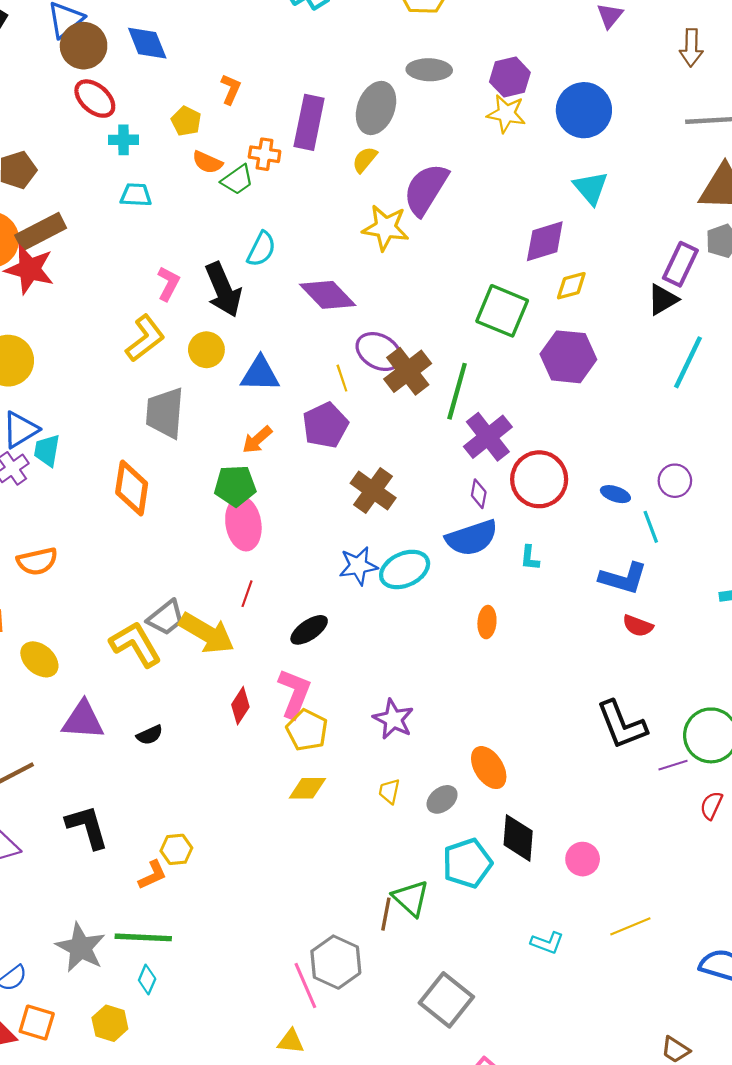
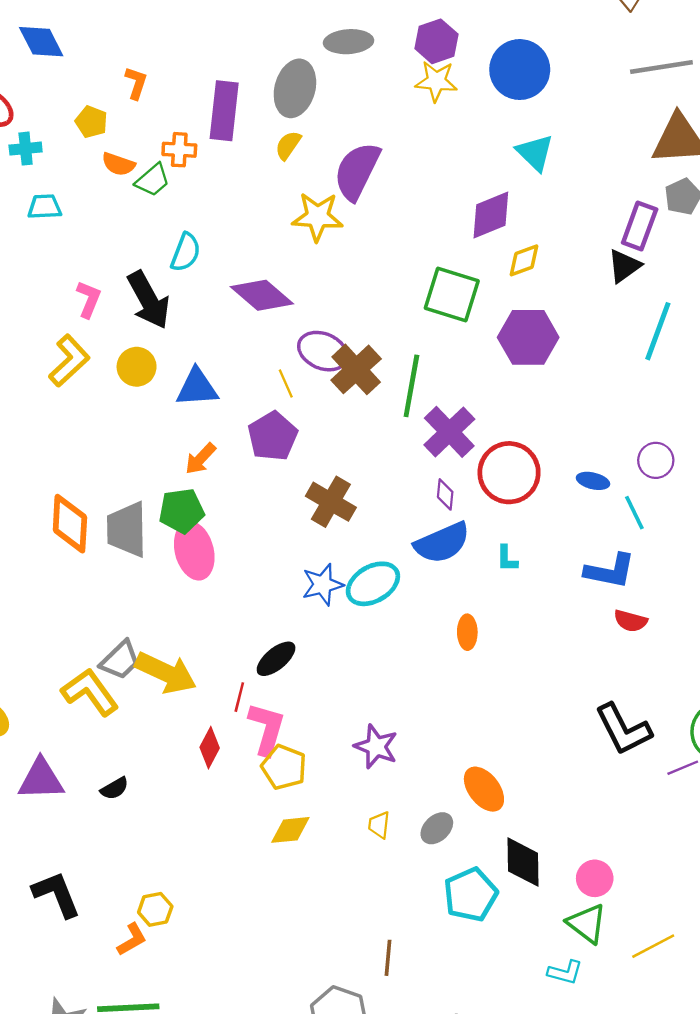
gray trapezoid: (165, 413) -> (127, 529), moved
red line: (247, 594) -> (239, 697), moved
green triangle: (411, 898) -> (587, 924), moved

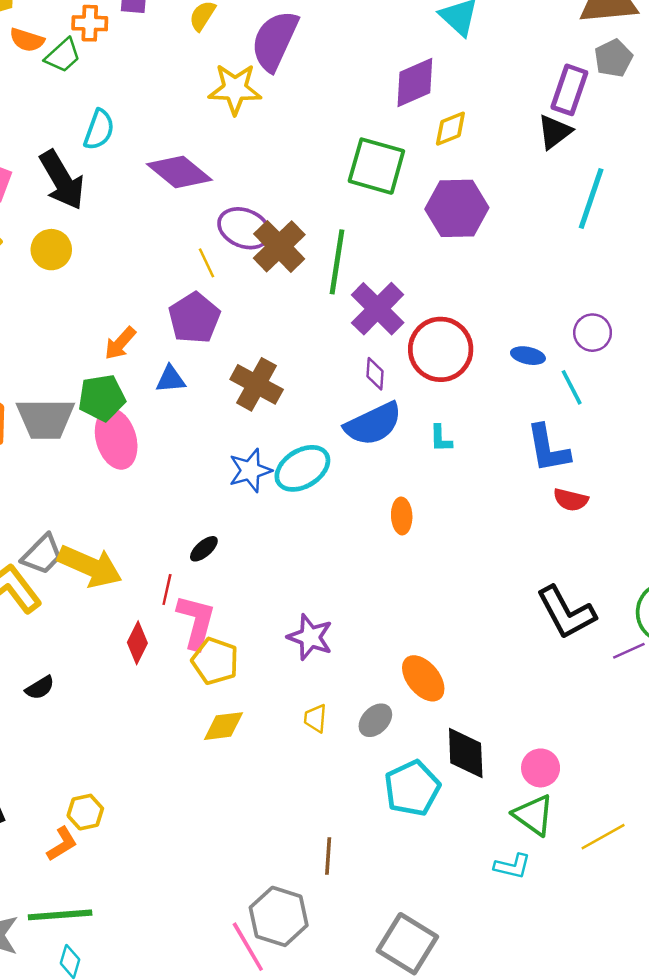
blue triangle: (197, 387) -> (171, 379), moved, size x0.7
gray trapezoid: (127, 529) -> (46, 419), turned -88
blue L-shape: (610, 571) -> (548, 449), turned 70
black ellipse: (276, 659) -> (204, 549), size x0.7

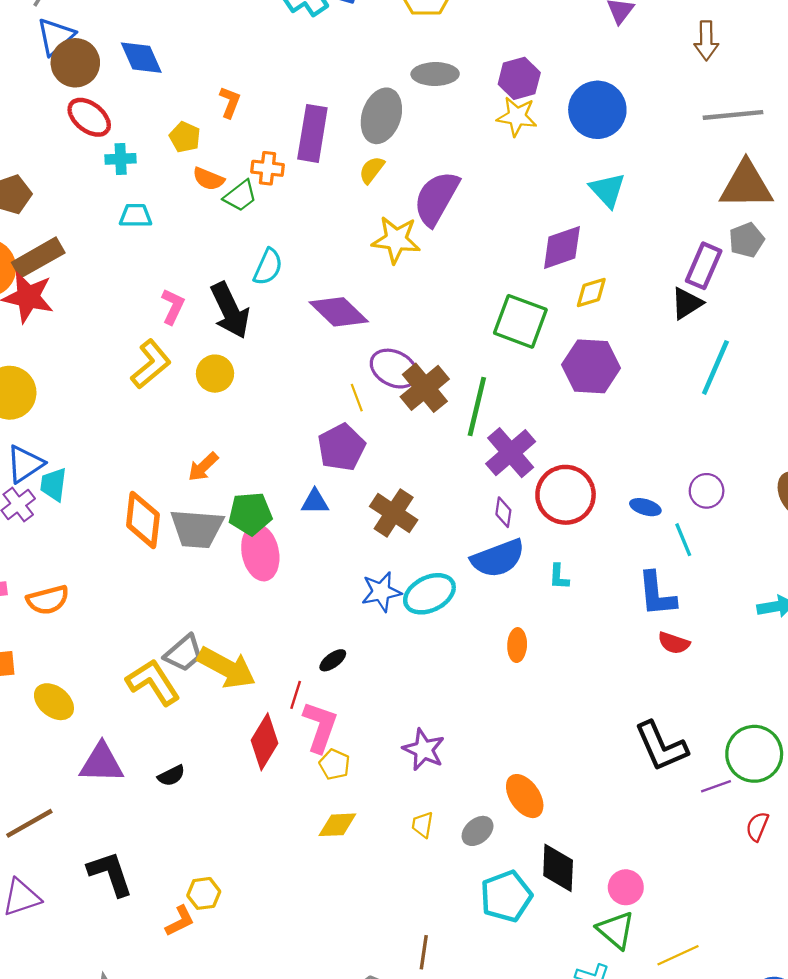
orange arrow: (120, 343) -> (203, 467), moved
red diamond: (137, 643) -> (264, 742), size x1.4
yellow pentagon: (215, 661) -> (335, 764), size x0.7

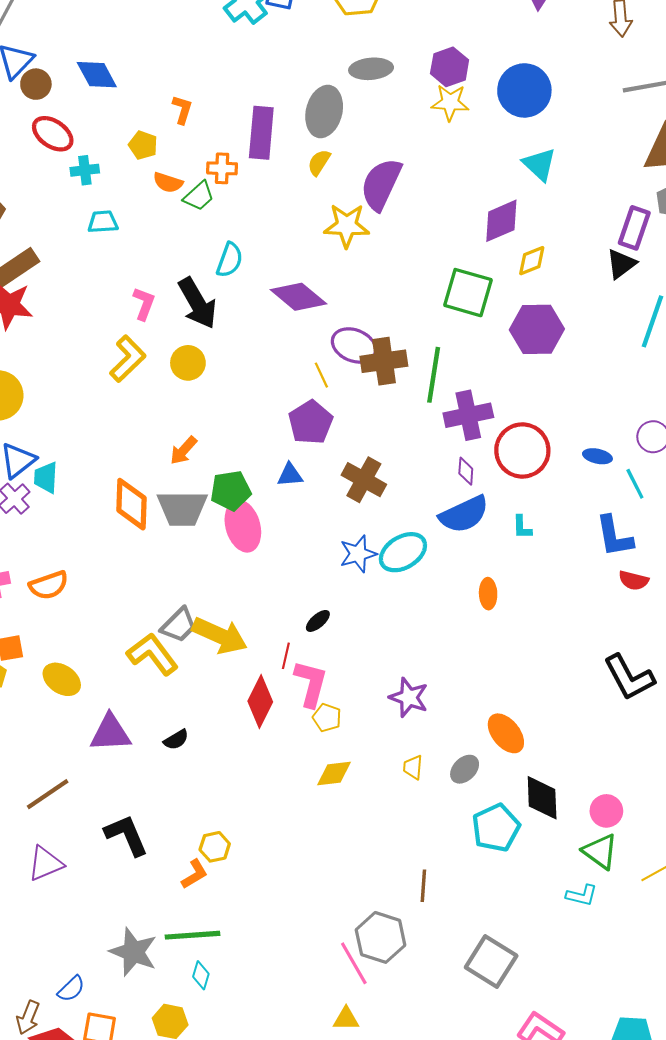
brown circle: (75, 63) -> (36, 84), size x0.7
brown cross: (425, 388) -> (384, 361), turned 36
purple cross: (511, 453) -> (468, 415), turned 33

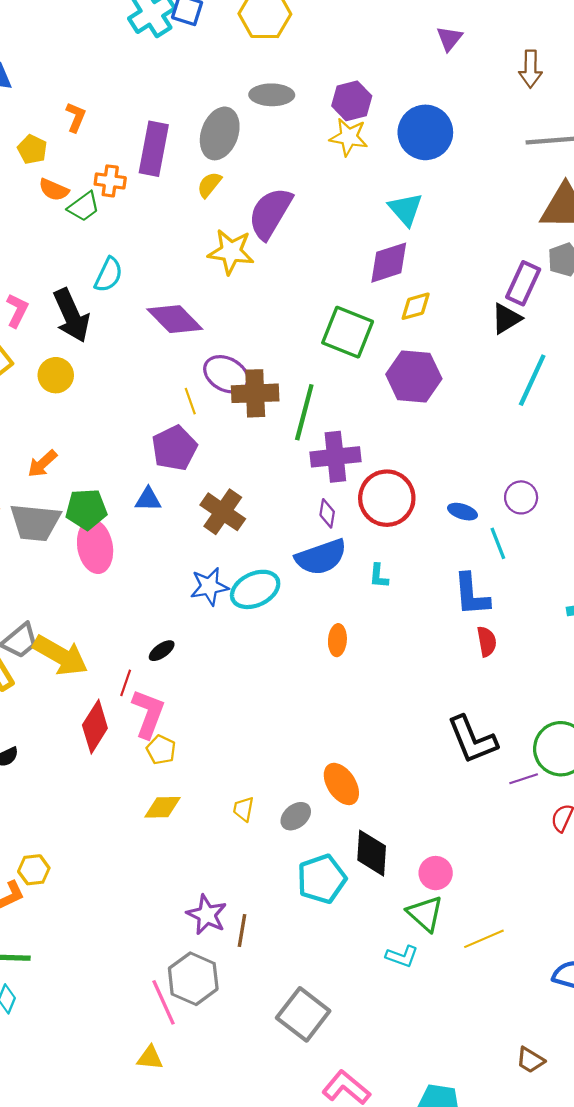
cyan triangle: (539, 164) -> (406, 209), moved
red semicircle: (634, 580) -> (487, 641), turned -120
purple star: (409, 697) -> (207, 915), moved

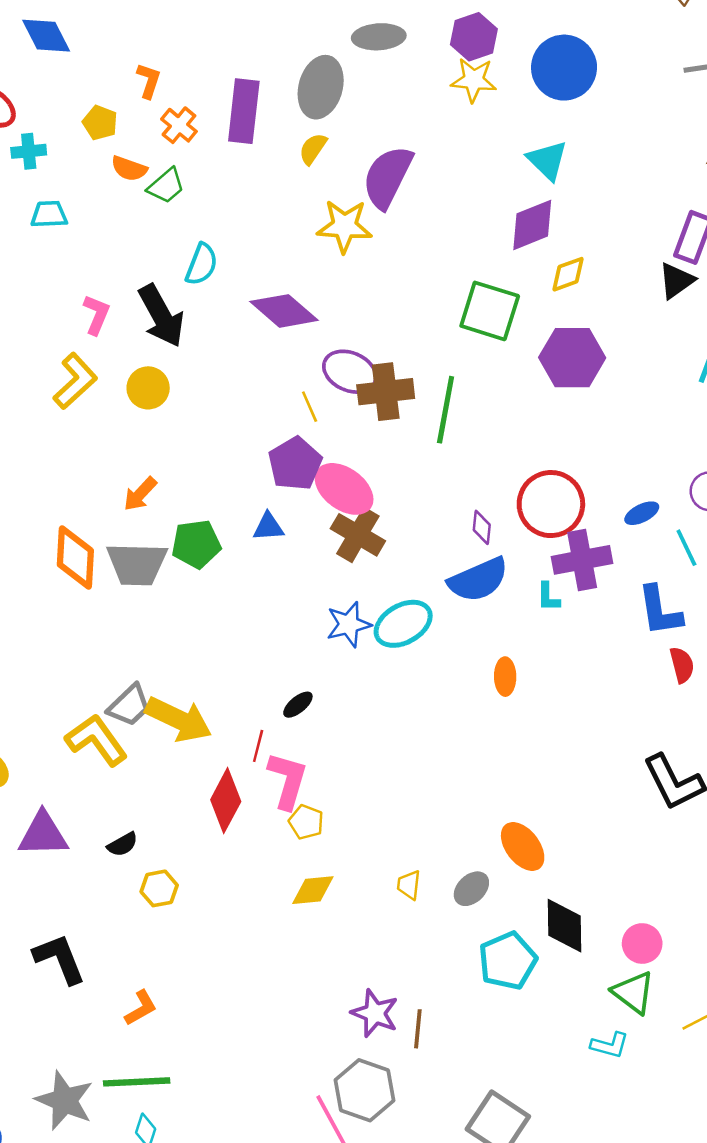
orange cross: (110, 181) -> (179, 125), moved, turned 36
purple cross: (335, 457) -> (582, 560), moved
blue ellipse: (463, 512) -> (642, 513), turned -40
pink ellipse: (95, 547) -> (344, 489), moved, turned -39
yellow hexagon: (34, 870) -> (159, 888), moved

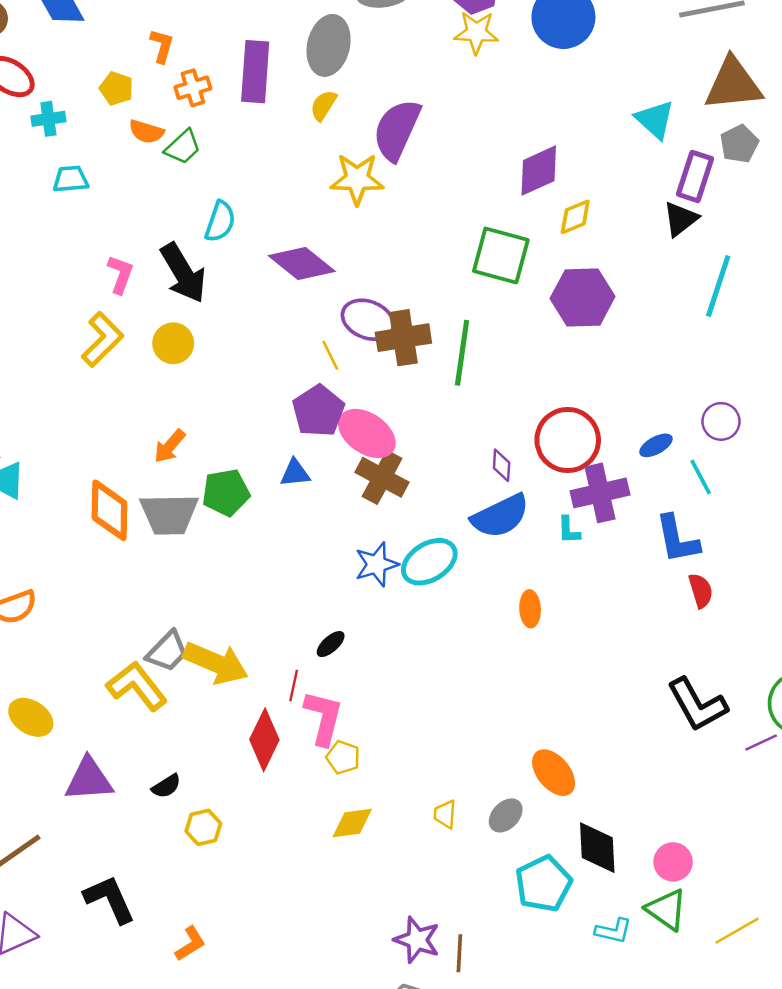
orange cross: (179, 125) -> (193, 88), turned 36
cyan triangle: (547, 160) -> (655, 120), moved
cyan L-shape: (610, 1045) -> (613, 931), moved

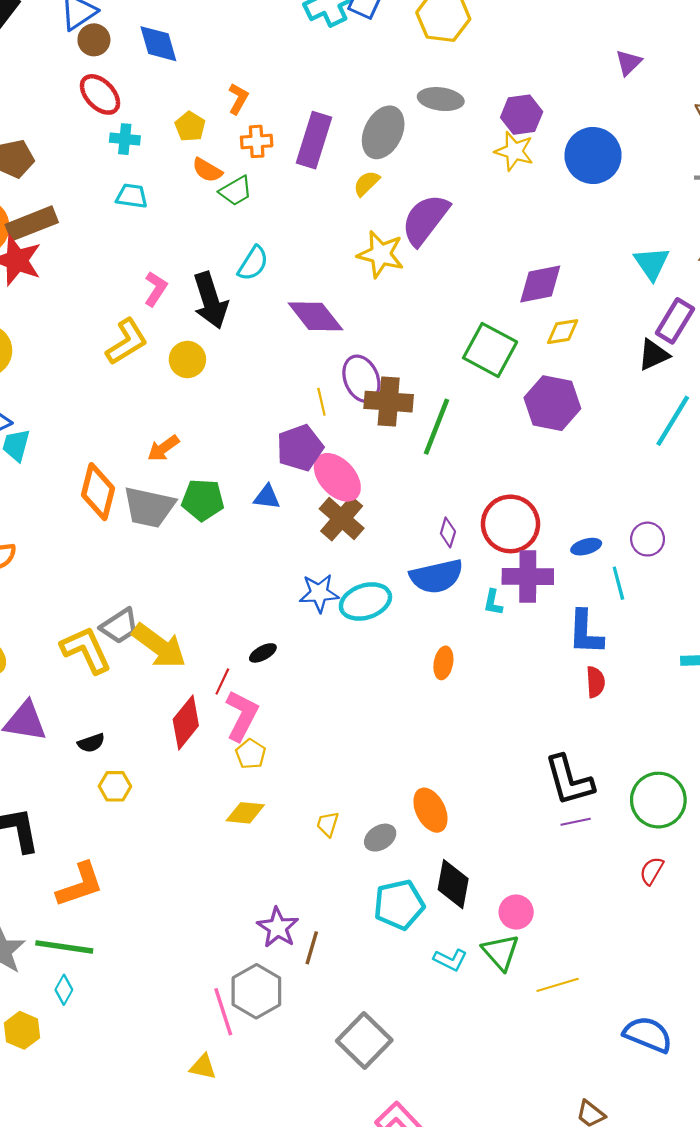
purple ellipse: (368, 320) -> (361, 379), turned 33
purple line: (761, 743) -> (576, 822), moved
orange L-shape: (190, 944) -> (80, 885), size x1.6

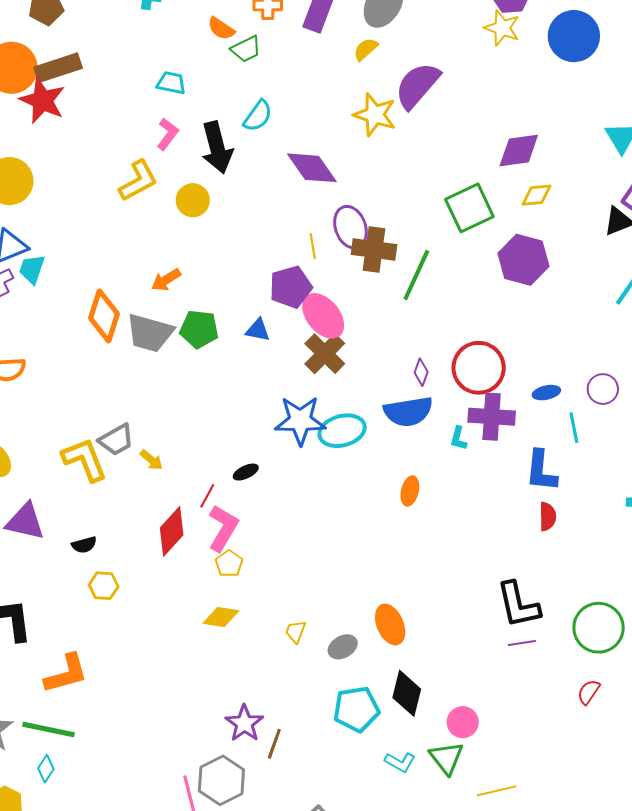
cyan trapezoid: (132, 196) -> (171, 83), moved
green square: (490, 350) -> (469, 208), turned 33
blue star: (319, 593) -> (300, 420), size x1.4
yellow arrow: (159, 646) -> (151, 460), size x0.5

